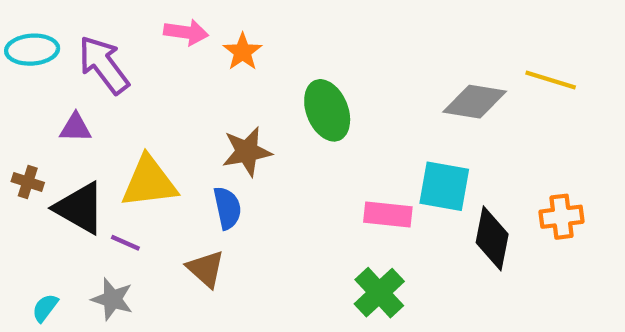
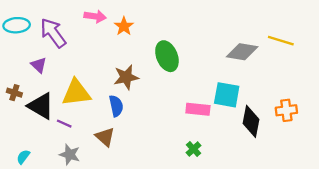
purple triangle: (75, 128) -> (39, 65), turned 42
green cross: (379, 293) -> (194, 149), size x0.6
gray star: (112, 299) -> (70, 155), moved

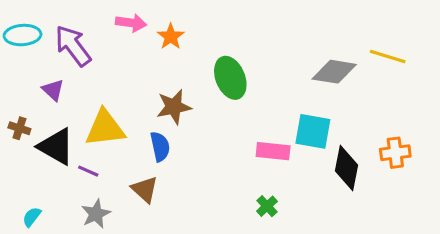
gray star: (70, 155) -> (96, 214), turned 30

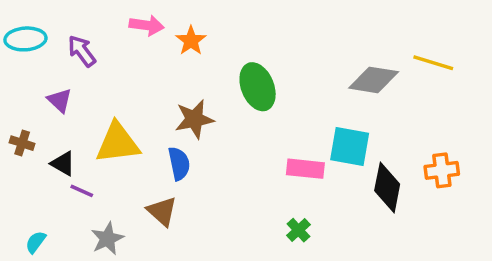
purple arrow: (73, 46) -> (82, 51), size x0.7
black triangle: (56, 147) -> (63, 164), size x0.6
purple line: (88, 171) -> (82, 191), moved

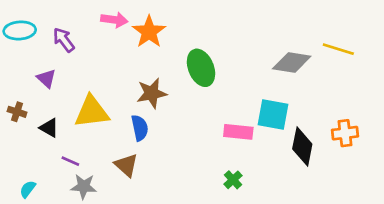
orange star: (191, 41) -> (149, 32), size x1.4
purple line: (82, 191) -> (70, 161), moved
gray star: (107, 239) -> (84, 186), turned 30

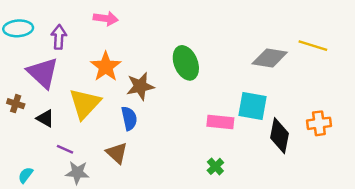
orange star: (149, 32) -> (106, 67), moved
purple arrow: (64, 40) -> (59, 37), turned 40
purple triangle: (46, 78) -> (43, 73), size x1.8
yellow triangle: (92, 112) -> (85, 104), turned -40

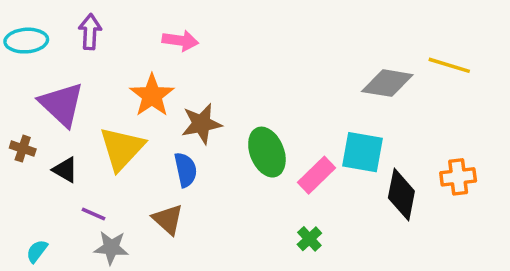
pink arrow: (106, 18) -> (180, 41), moved
purple arrow: (59, 37) -> (90, 32), moved
green ellipse: (186, 63) -> (267, 152), moved
pink rectangle: (220, 122) -> (317, 175), turned -50

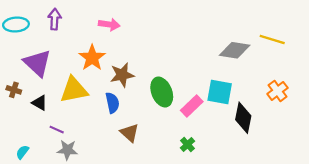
yellow triangle: (122, 149) -> (74, 90), turned 36
orange cross: (458, 177) -> (278, 91), moved, turned -30
brown triangle: (168, 219) -> (130, 133), moved

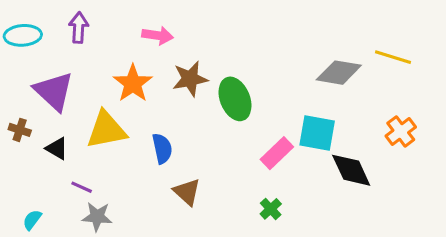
brown star: (122, 75) -> (190, 79), moved
green ellipse: (162, 92) -> (235, 99), moved
black diamond: (243, 118) -> (351, 170), turned -36

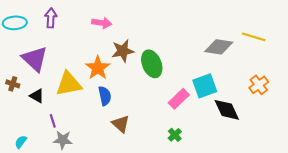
orange star: (133, 83) -> (98, 68), moved
cyan square: (317, 133) -> (205, 86), turned -30
purple line: (82, 187) -> (53, 121), turned 48

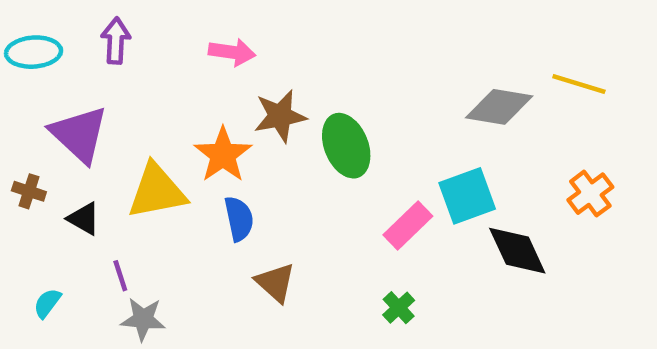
cyan semicircle: (21, 142) -> (47, 303), moved

